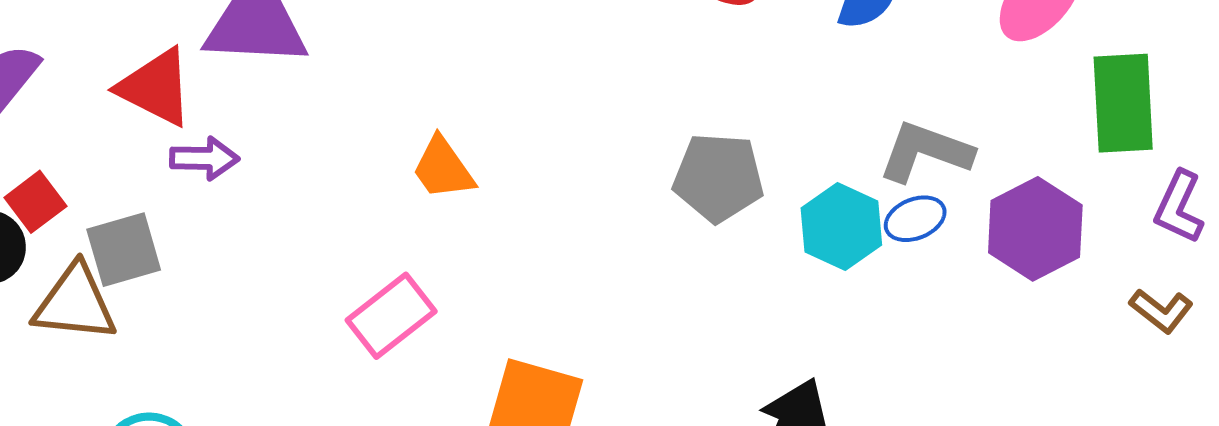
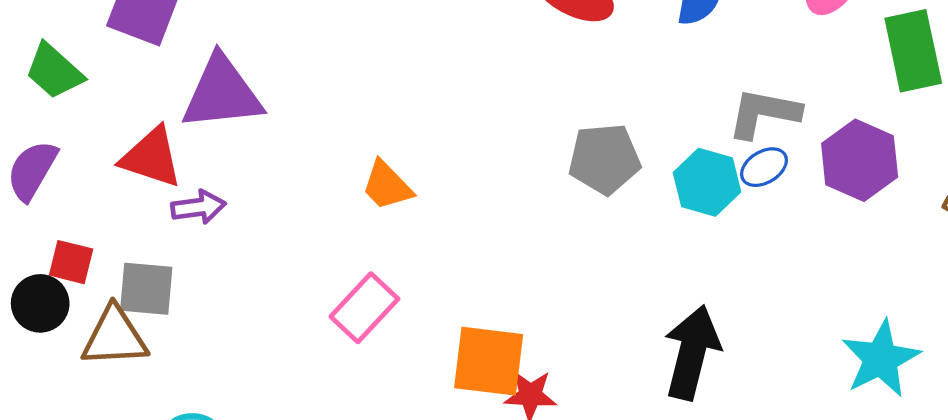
red square: (35, 202) -> (71, 262), turned -30
gray square: (124, 250) -> (146, 289), turned 30

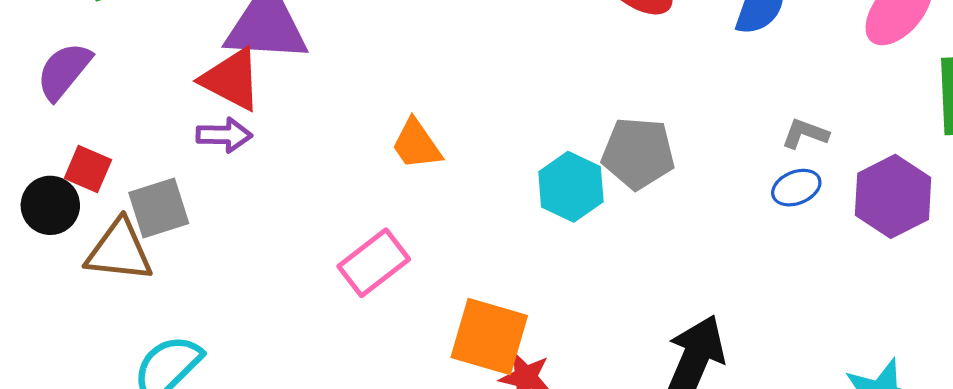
gray L-shape: (764, 113) -> (805, 134), size x0.6
red triangle: (151, 157) -> (231, 79), moved
cyan hexagon: (707, 182) -> (571, 187), moved
gray square: (146, 289) -> (159, 208), turned -32

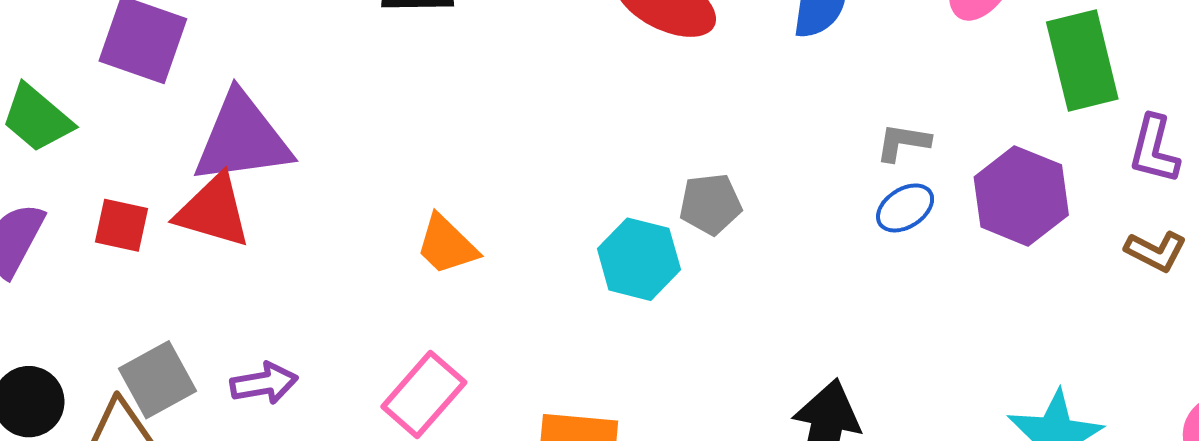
purple arrow: (224, 135) -> (264, 383), moved
gray pentagon: (638, 153) -> (710, 204), size x0.7
red square: (88, 169) -> (122, 225), moved

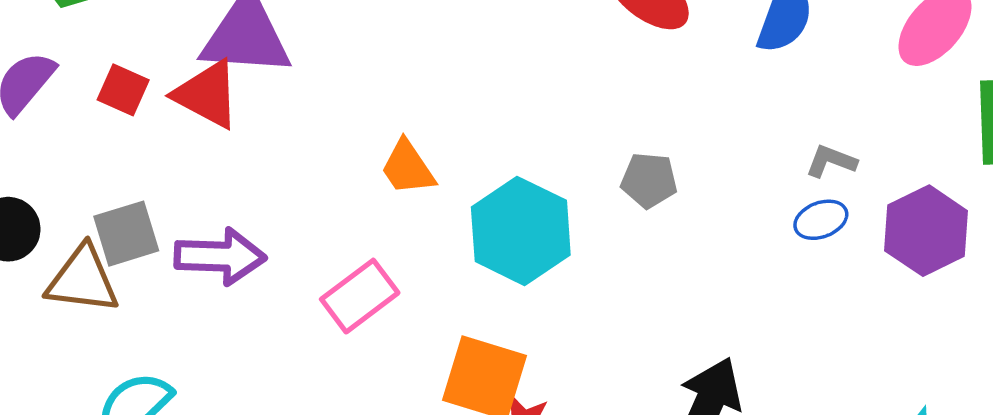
cyan hexagon: (639, 259) -> (521, 231), moved, size x1.4
purple arrow: (264, 383) -> (220, 256), size x1.5

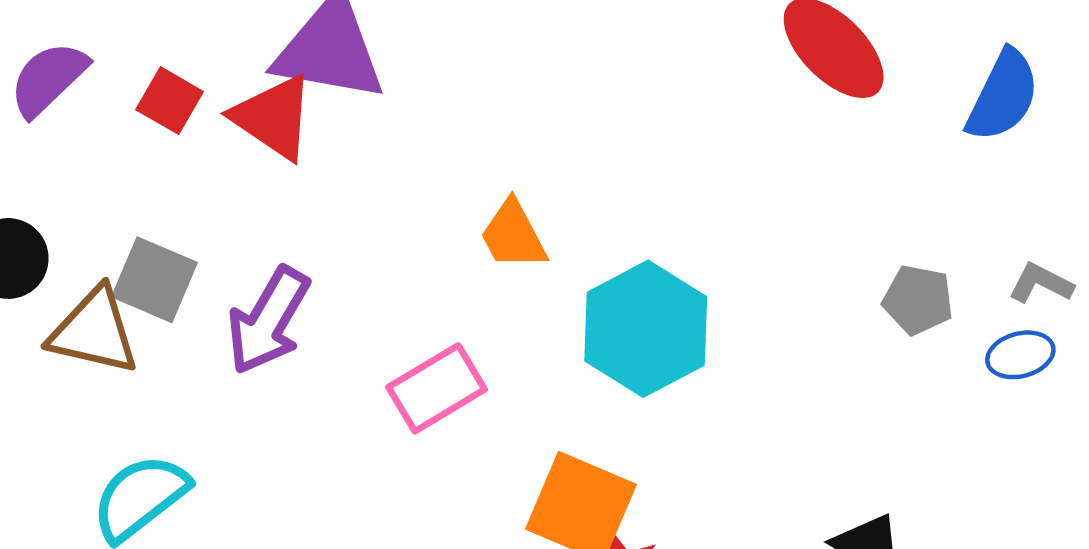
gray pentagon: (649, 180) -> (918, 300), moved
gray square: (126, 234) -> (154, 280), turned 34
purple arrow: (220, 256) -> (268, 321), turned 112

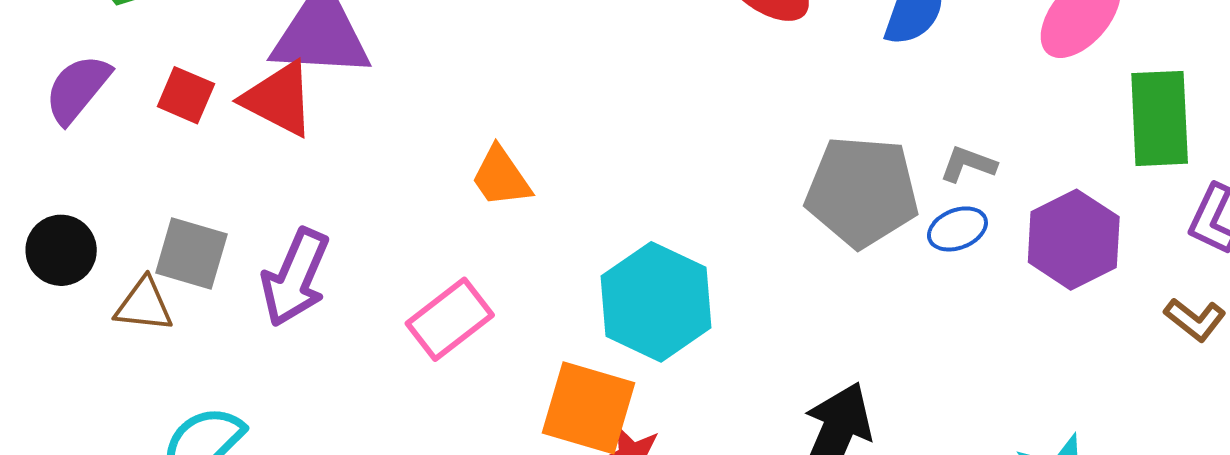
gray pentagon: (918, 300) -> (862, 192), size x1.8
cyan hexagon: (646, 329) -> (656, 302), moved
brown triangle: (94, 331) -> (144, 305), size x0.7

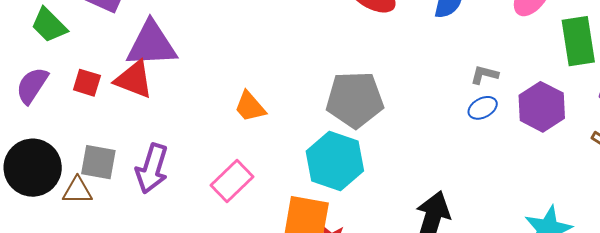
gray pentagon: (862, 192) -> (355, 100), moved
black circle: (61, 250) -> (33, 168), size x1.6

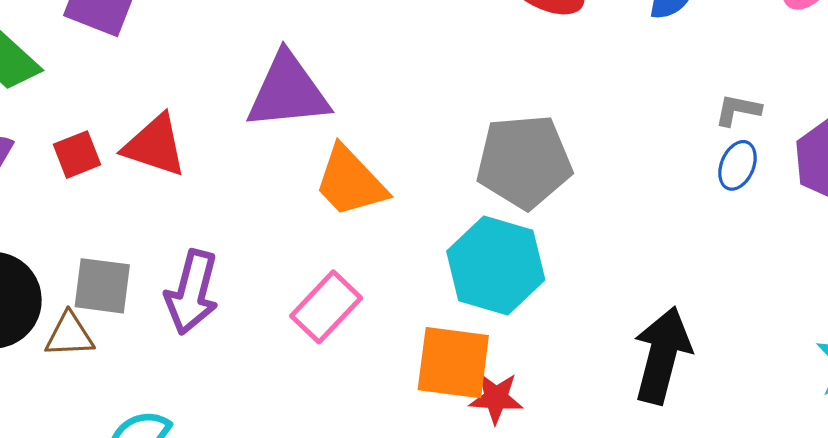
purple triangle: (152, 44) -> (288, 92), moved
red square: (87, 83) -> (77, 155), turned -36
orange trapezoid: (250, 107) -> (350, 182), size x1.4
blue ellipse: (483, 108) -> (737, 165), turned -36

